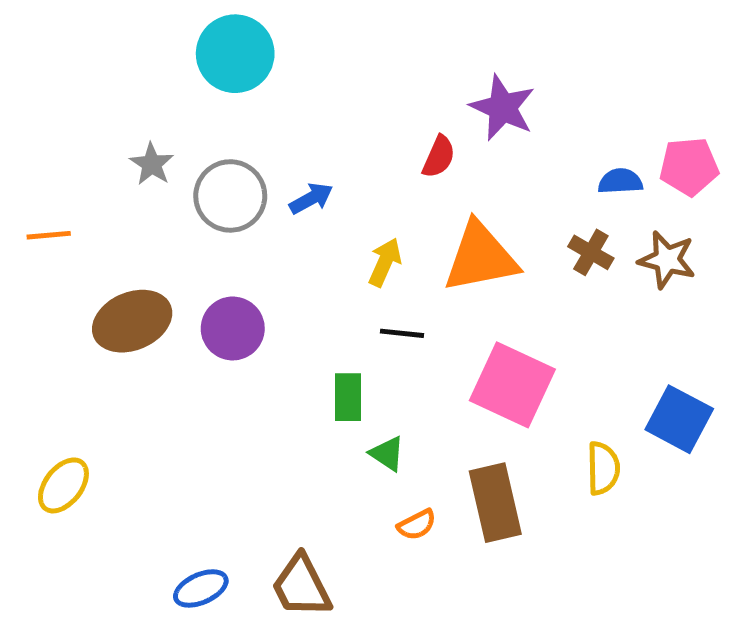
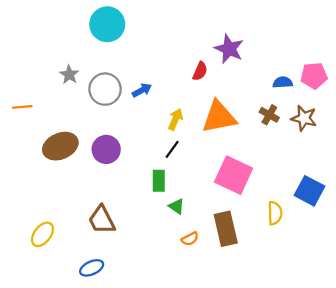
black line: (402, 333) -> (172, 149), moved, turned -60
yellow ellipse: (63, 485) -> (42, 234), moved
brown trapezoid: (301, 586) -> (102, 220), moved

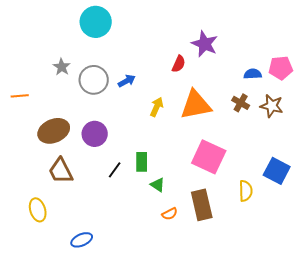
black line: (172, 149) -> (115, 170), moved
brown trapezoid: (102, 220) -> (61, 171), moved
yellow ellipse: (42, 234) -> (38, 210), turned -55

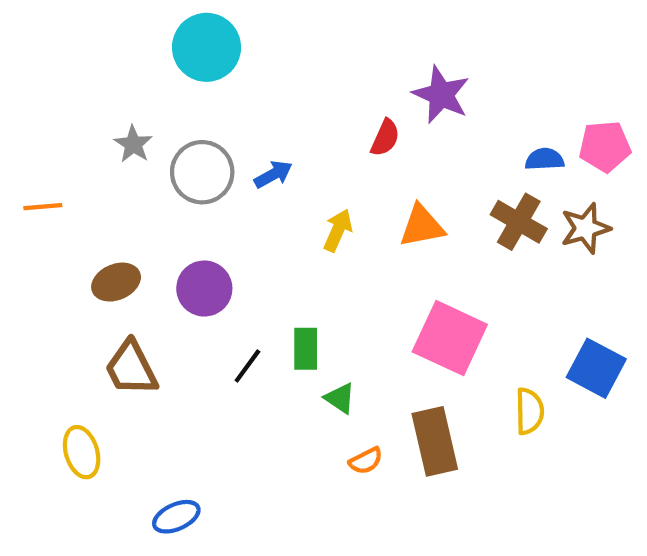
brown cross: (241, 103) -> (519, 222), size x1.4
orange triangle: (196, 105) -> (422, 226), size x0.7
brown star: (272, 106) -> (585, 228), turned -30
brown ellipse: (54, 131) -> (116, 282), size x0.7

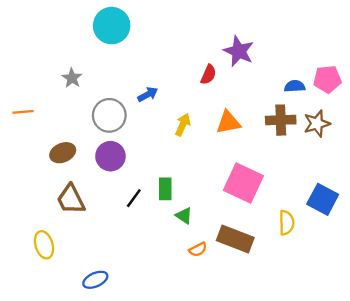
gray circle: (202, 172) -> (109, 115), moved
brown cross: (519, 222) -> (281, 120), turned -32
brown rectangle: (435, 441) -> (235, 239), turned -56

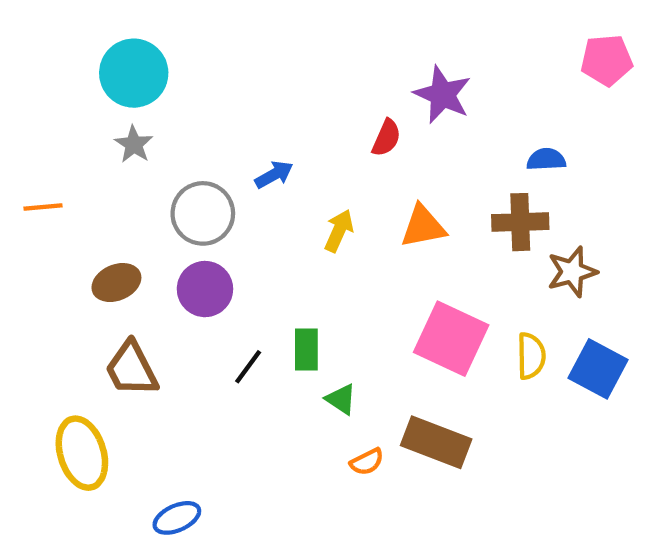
cyan circle: (112, 26) -> (134, 73), moved
pink pentagon: (327, 79) -> (607, 60), moved
brown star: (317, 124) -> (572, 272), moved
yellow semicircle: (287, 223) -> (531, 356), moved
yellow ellipse: (44, 245) -> (82, 453), size x1.4

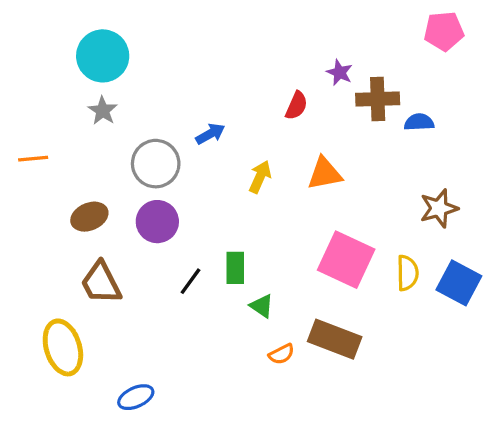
pink pentagon: (607, 60) -> (444, 31), moved
purple star: (443, 95) -> (340, 72), size x0.6
brown cross: (520, 222) -> (378, 99), moved

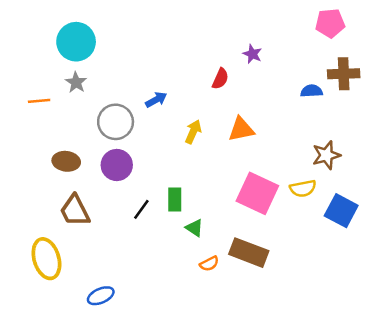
brown cross: (378, 99) -> (344, 74), moved
orange line: (33, 159) -> (39, 101), moved
brown ellipse: (89, 217) -> (66, 161), turned 30
yellow semicircle: (407, 273) -> (303, 188), moved, turned 80

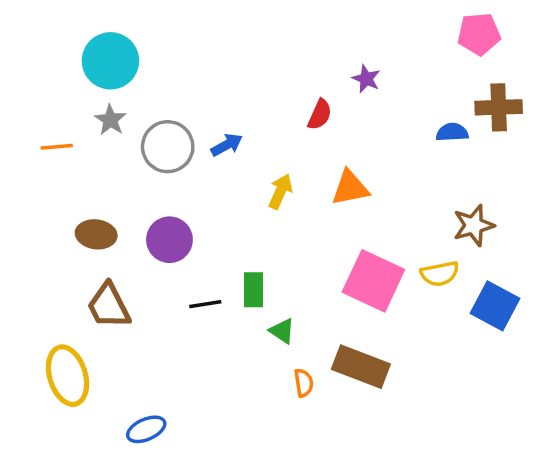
gray circle: (116, 122) -> (168, 147), moved
black line: (141, 209) -> (205, 304), turned 45
orange semicircle: (209, 264) -> (304, 383), turned -72

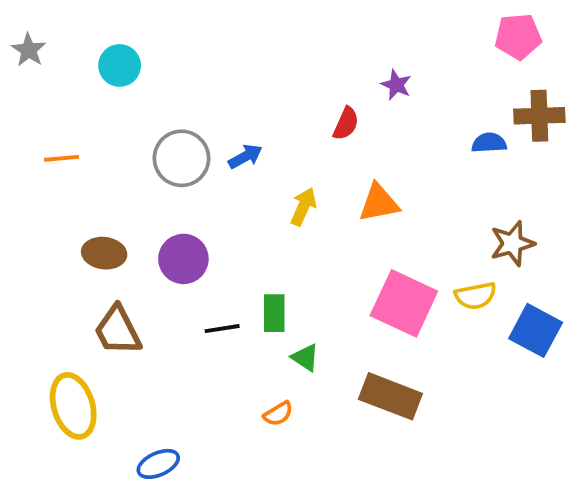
cyan circle: (110, 61) -> (120, 65), size x0.7
gray star: (110, 120) -> (29, 50), moved
orange semicircle: (304, 383) -> (278, 414), moved, turned 68

